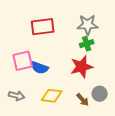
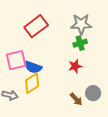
red rectangle: (43, 27) -> (36, 26), turned -30
red star: (82, 67) -> (75, 66), size x0.6
yellow diamond: (52, 96) -> (32, 83), moved, turned -40

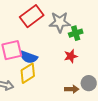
gray star: (81, 24) -> (60, 22), moved
brown arrow: (76, 99) -> (72, 89), turned -48

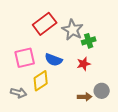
gray star: (60, 22) -> (73, 30), turned 30
blue semicircle: (29, 57) -> (54, 60), moved

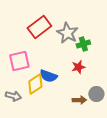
blue semicircle: (54, 60) -> (48, 76), moved

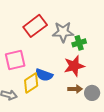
gray star: (67, 33) -> (63, 32), turned -30
red star: (78, 67) -> (74, 66), size x1.5
brown arrow: (79, 100) -> (75, 89), moved

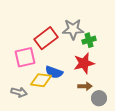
red rectangle: (35, 26) -> (46, 38), moved
yellow diamond: (31, 83) -> (41, 80), turned 40
gray circle: (92, 93) -> (99, 98), moved

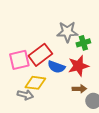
red rectangle: (46, 38) -> (40, 55), moved
blue semicircle: (54, 72) -> (56, 67), moved
gray arrow: (19, 92) -> (25, 95), moved

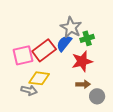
gray star: (67, 32) -> (71, 27), turned 30
blue semicircle: (56, 67) -> (64, 43), moved, turned 108

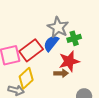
yellow diamond: (39, 78) -> (26, 78), turned -50
brown arrow: (83, 84) -> (61, 73), moved

